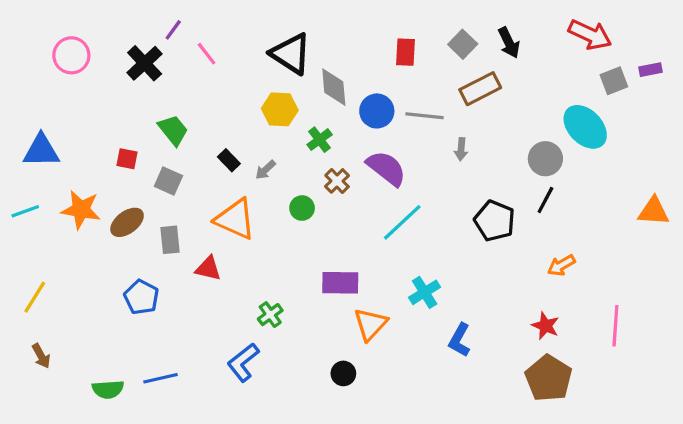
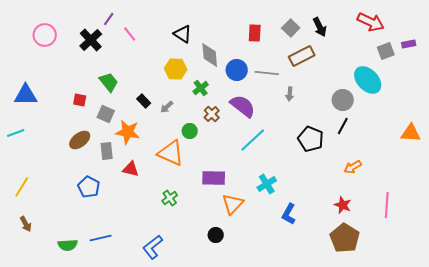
black triangle: (291, 54) -> (183, 34), size x0.7
orange star: (81, 210) -> (128, 132), moved
orange triangle: (235, 219) -> (171, 153), moved
blue L-shape: (243, 362) -> (153, 247), moved

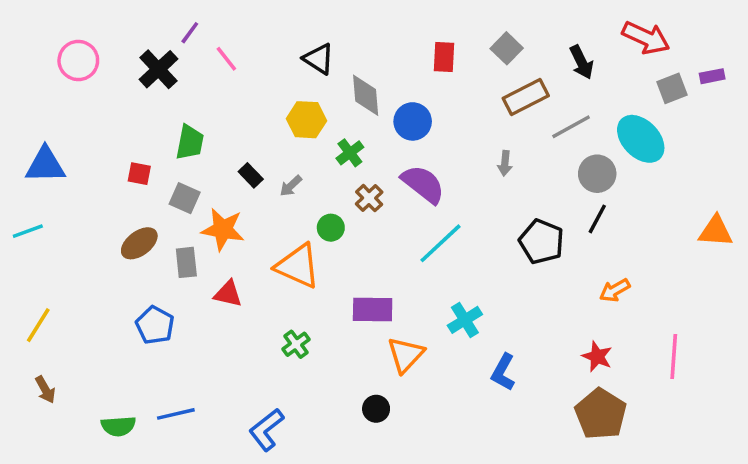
black arrow: (320, 27) -> (582, 62), moved
gray line: (267, 73) -> (571, 127), moved, turned -35
green trapezoid: (109, 82) -> (190, 142), turned 50

